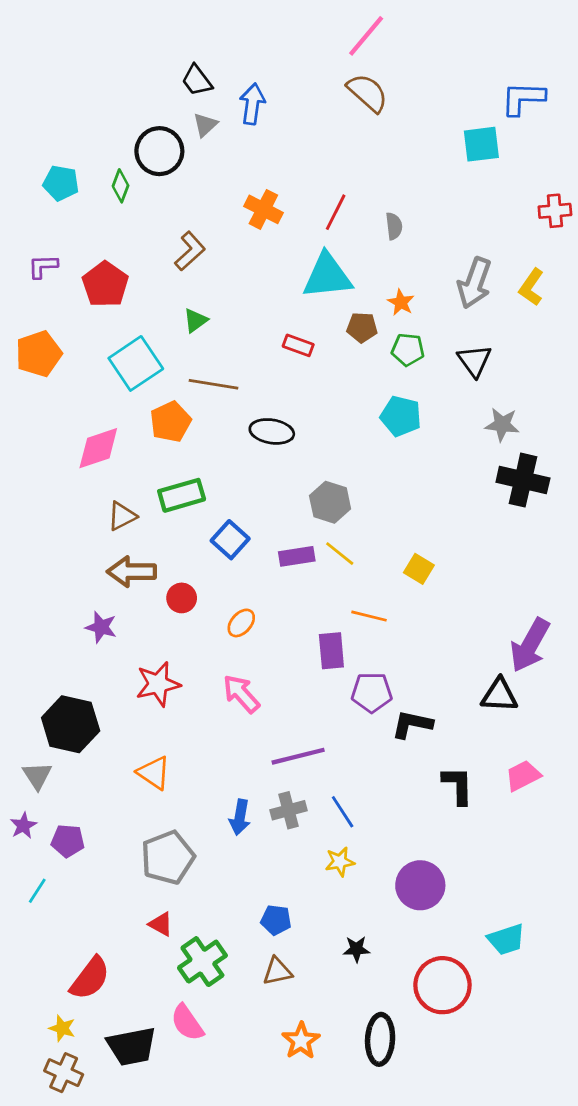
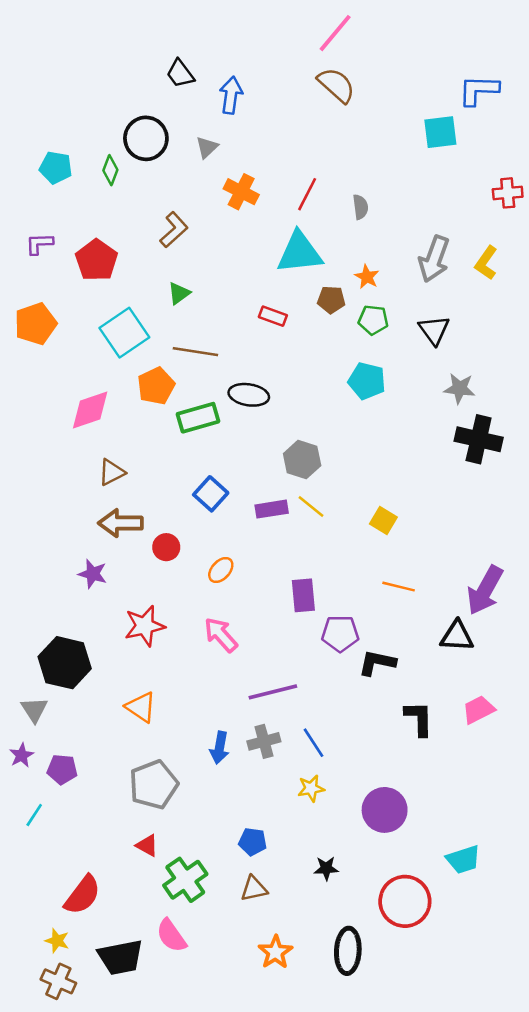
gray triangle: (205, 125) -> (207, 147), moved
green rectangle: (182, 495) -> (198, 418), moved
orange line: (369, 616) -> (399, 587), moved

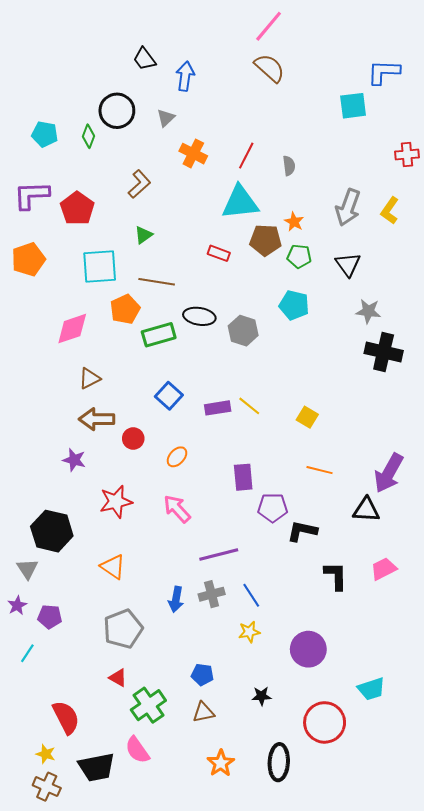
purple L-shape: (39, 244) -> (31, 195), size x1.6
brown pentagon: (331, 300) -> (266, 240), size x1.4
cyan square: (124, 333) -> (100, 266), turned 30
gray hexagon: (302, 460) -> (243, 331), moved
red semicircle: (82, 895) -> (66, 717), turned -64

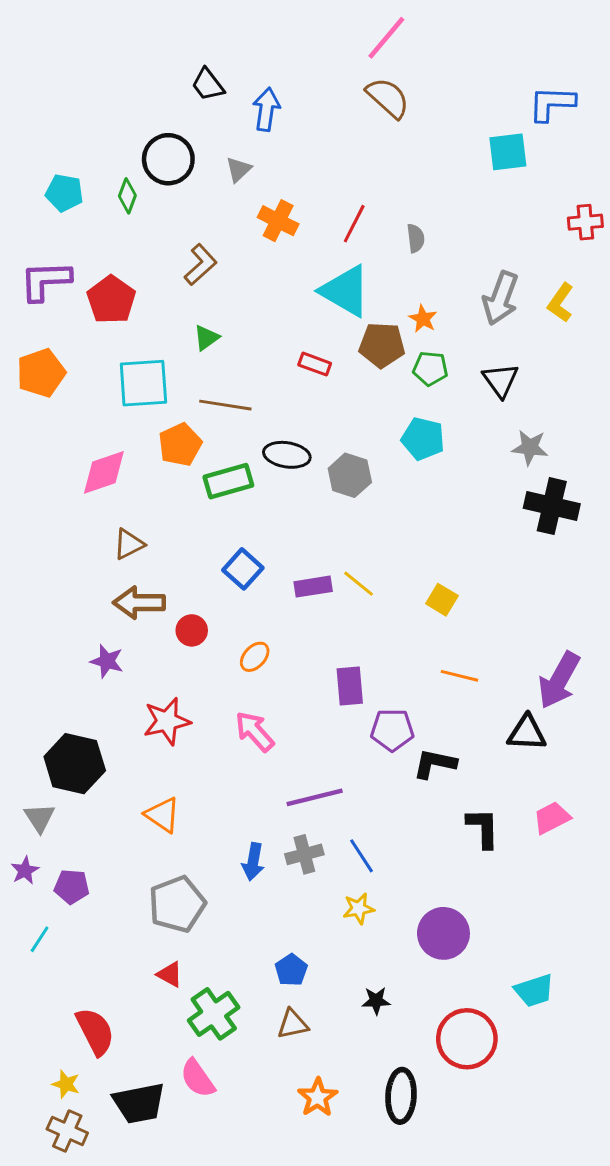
cyan triangle: (240, 202) -> (345, 291), turned 36
blue pentagon: (202, 675) -> (291, 970), turned 30

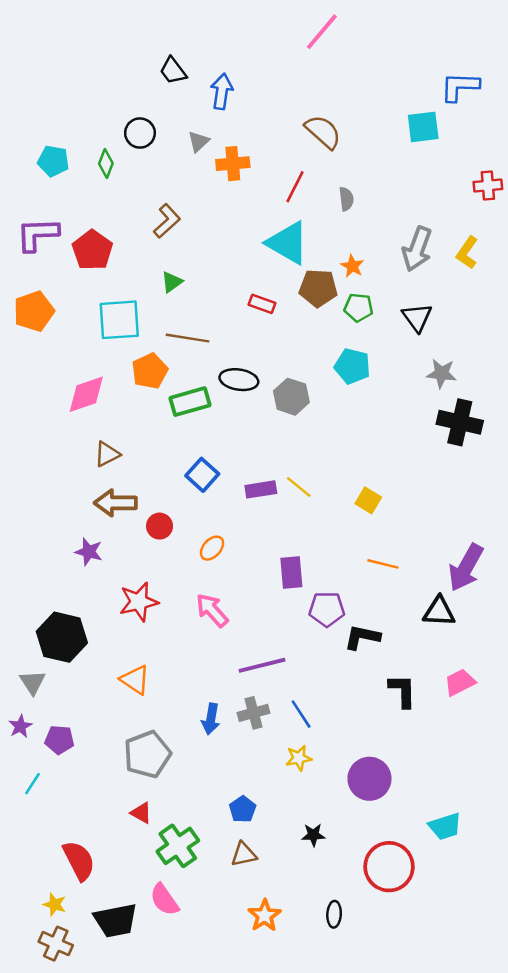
brown semicircle: (388, 98) -> (323, 132), moved
black circle: (168, 159) -> (140, 133), size x0.7
orange cross: (278, 221) -> (233, 164), moved, turned -32
black ellipse: (401, 1096) -> (334, 914), size x0.6

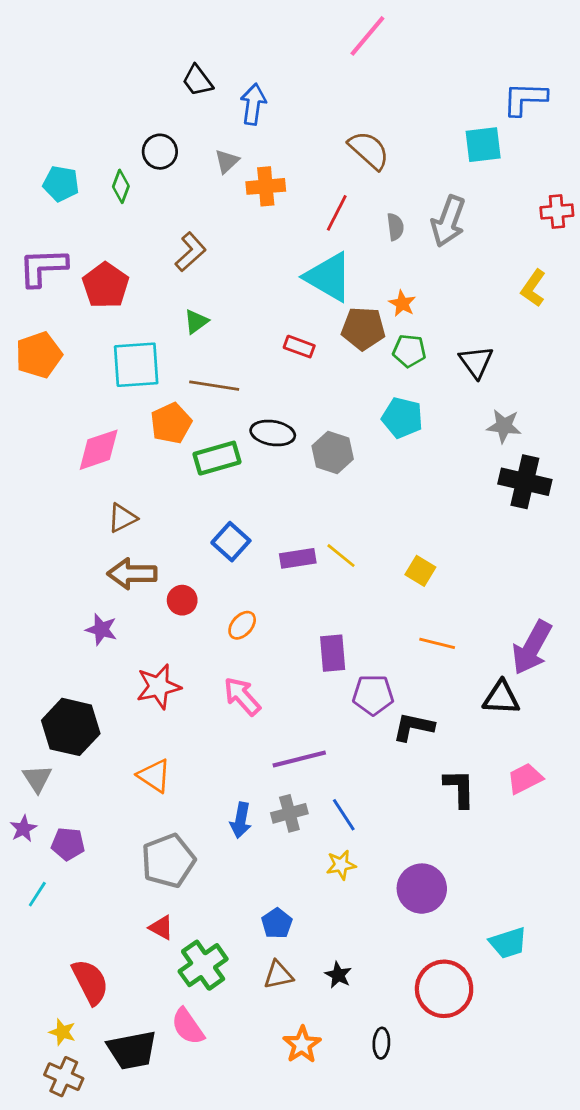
gray arrow: (417, 249) -> (448, 221), moved
black star: (313, 835) -> (338, 975), moved, turned 30

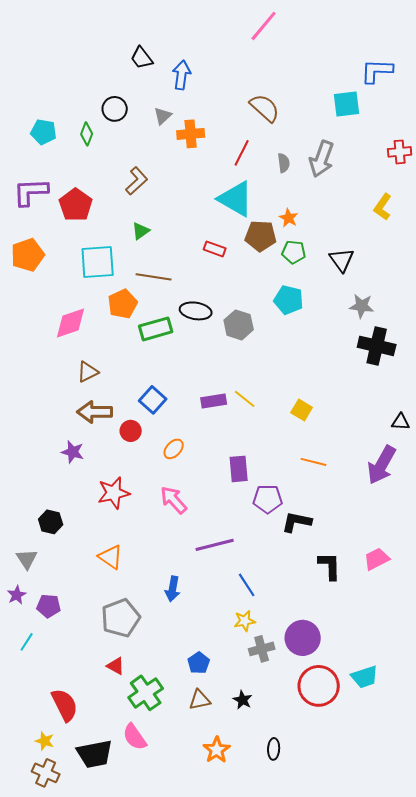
blue square: (231, 542) -> (153, 400), moved
black triangle: (501, 698) -> (401, 422), moved, size x0.7
black hexagon: (71, 727) -> (51, 522), size x0.6
gray cross: (289, 813) -> (262, 649), moved
red circle: (444, 989) -> (319, 686), moved

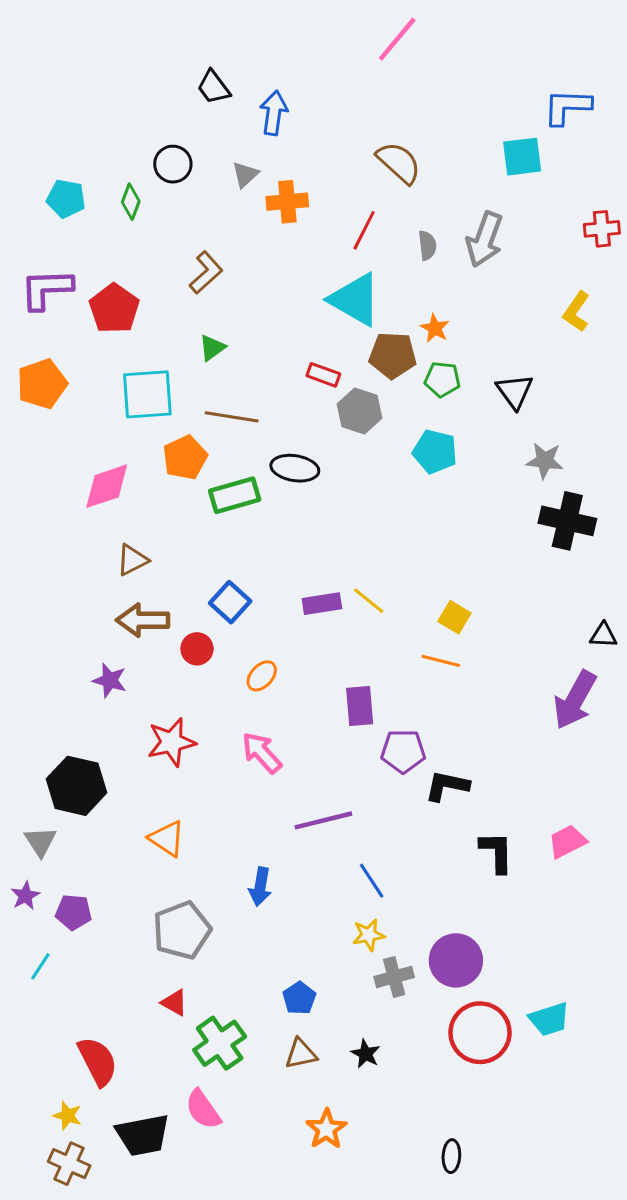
gray hexagon: (239, 325) -> (360, 411), moved
orange line: (314, 462) -> (441, 661), moved
black hexagon: (51, 522) -> (77, 786), size x1.6
black ellipse: (274, 749) -> (451, 1156), moved

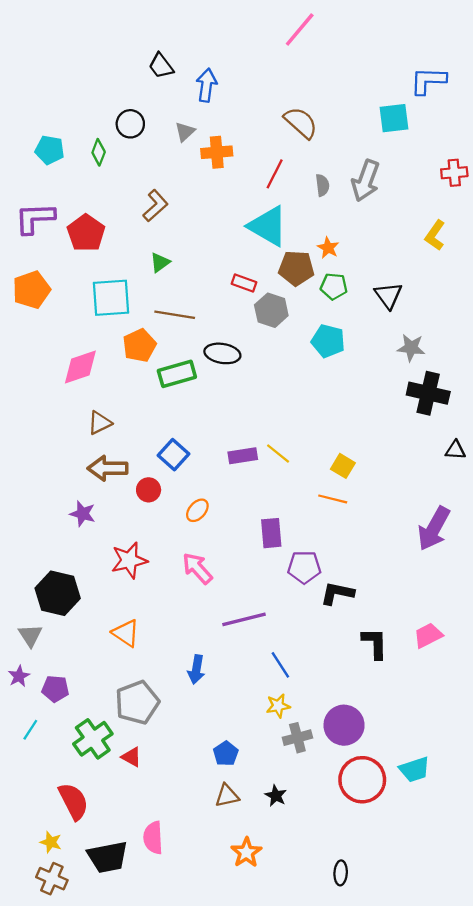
black triangle: (603, 635) -> (455, 450), moved
green cross: (220, 1043) -> (93, 739), moved
pink semicircle: (203, 1109) -> (153, 838), turned 32

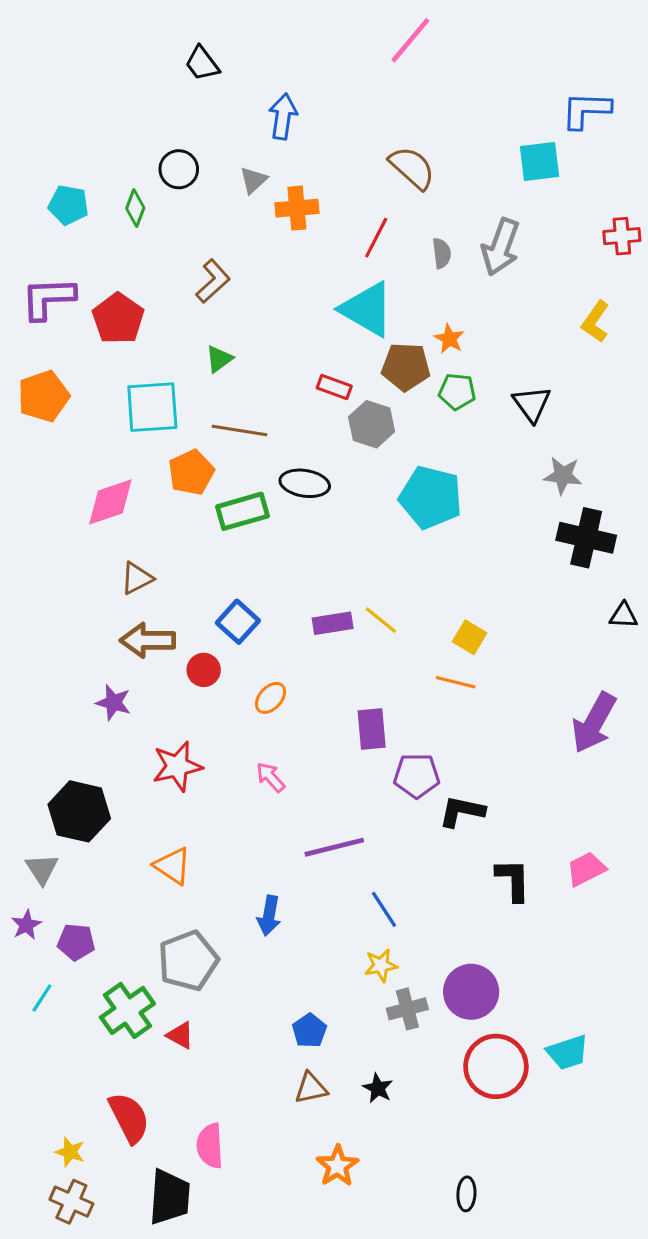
black trapezoid: (161, 66) -> (202, 63), moved
cyan pentagon: (328, 341) -> (431, 497), moved, size x1.4
pink arrow: (197, 568) -> (271, 777), size x0.7
red semicircle: (73, 801) -> (129, 1118), moved
black trapezoid: (108, 857) -> (169, 1197), moved, turned -75

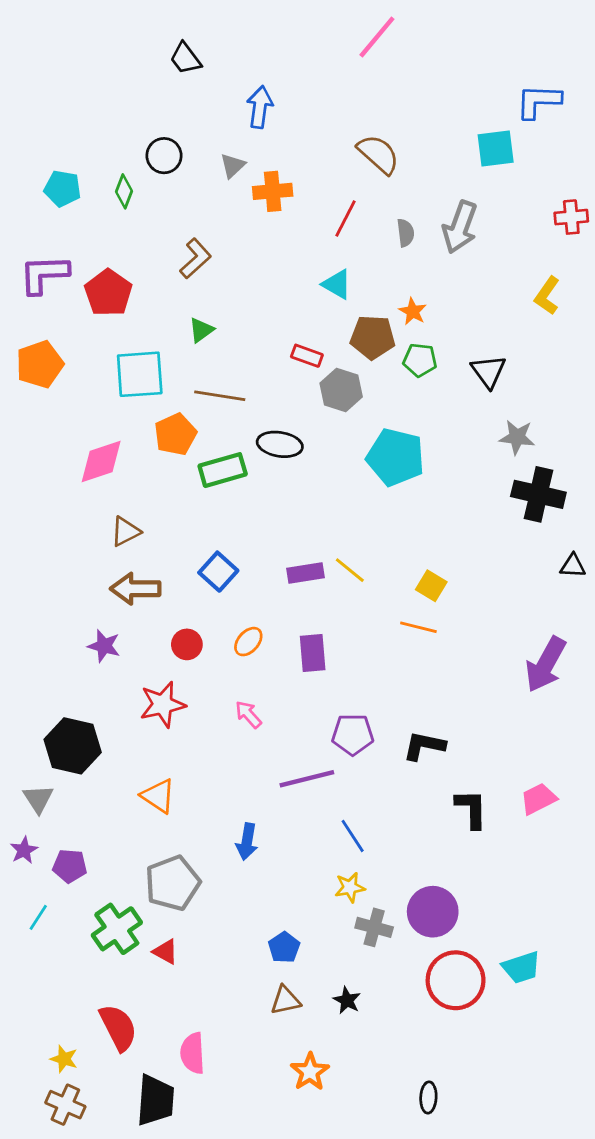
cyan triangle: (367, 309) -> (337, 284), size x0.6
red circle: (204, 670) -> (187, 644), moved
purple rectangle: (372, 729) -> (313, 653), moved
purple pentagon: (417, 776) -> (353, 734), moved
gray cross: (407, 1009) -> (374, 927), turned 30

